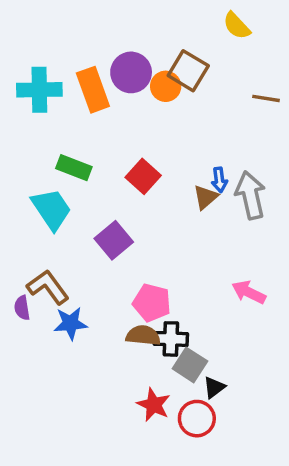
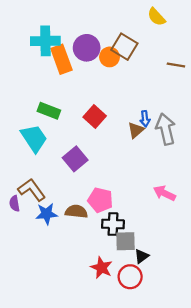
cyan cross: (39, 90) -> (45, 41), moved
brown semicircle: (143, 335) -> (76, 211), moved
gray square: (190, 365) -> (126, 241), turned -35

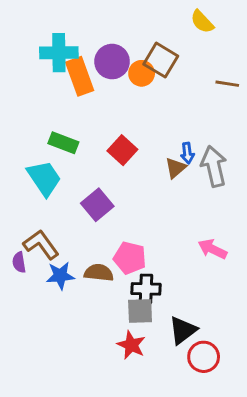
gray square: (126, 241) -> (140, 311), moved
black triangle: (142, 256) -> (183, 330), size x1.5
red circle: (130, 277) -> (204, 357), moved

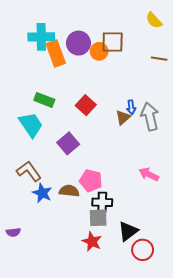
yellow semicircle: (202, 22) -> (154, 20), moved
brown square: (161, 60) -> (113, 42), turned -30
purple semicircle: (19, 262) -> (13, 232), moved, turned -88
blue star: (60, 276) -> (42, 193), turned 30

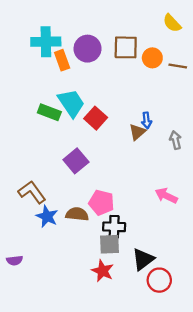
orange circle: (99, 51) -> (152, 58), moved
orange rectangle: (56, 53) -> (62, 60), size x0.7
gray arrow: (150, 116) -> (175, 140), moved, size x0.6
cyan trapezoid: (31, 125) -> (71, 103), moved

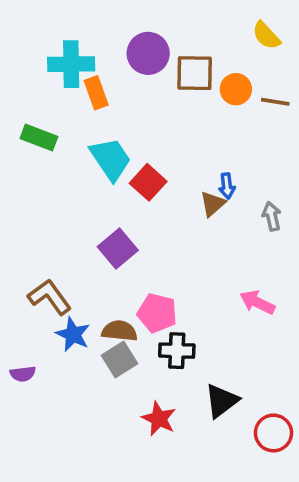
purple circle: (88, 49) -> (148, 53), moved
green rectangle: (49, 112) -> (39, 138), moved
gray square: (109, 244) -> (119, 360), moved, turned -30
purple semicircle: (15, 260) -> (23, 374), moved
red circle: (159, 280) -> (273, 433), moved

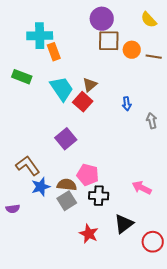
purple circle: (148, 53) -> (102, 19), moved
brown triangle: (213, 204) -> (90, 85), moved
pink arrow: (257, 302) -> (142, 188), moved
blue star: (73, 334) -> (41, 187), turned 30

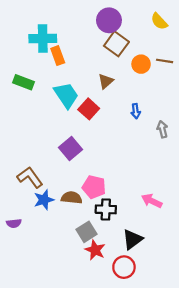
brown square: (109, 41) -> (116, 44), turned 35
orange circle: (132, 50) -> (141, 64), moved
brown triangle: (90, 85) -> (106, 81), moved
gray square: (67, 201) -> (87, 232), moved
red circle: (153, 242) -> (124, 267), moved

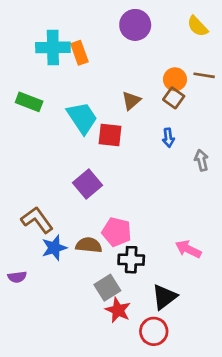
brown square: (116, 44) -> (174, 98), moved, size x0.7
orange rectangle: (58, 56) -> (79, 53), moved
red square: (89, 109) -> (110, 135), turned -36

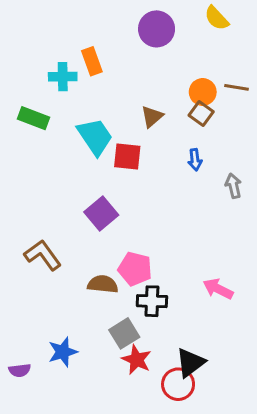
yellow semicircle: (198, 26) -> (217, 18), moved
cyan cross: (53, 47) -> (63, 77), moved, size x0.7
blue star: (54, 248) -> (63, 352), moved
purple semicircle: (17, 277) -> (20, 370), moved
black triangle: (164, 297) -> (190, 363), moved

